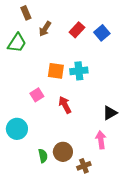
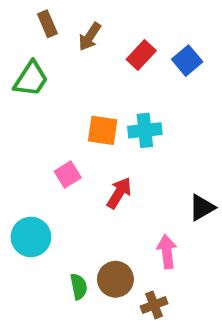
brown arrow: (45, 29) -> (90, 37), moved
red arrow: (65, 105) -> (119, 193), turned 60
pink arrow: (101, 140) -> (167, 252), moved

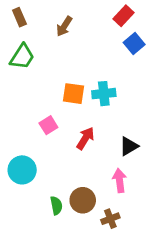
brown rectangle: (47, 24) -> (19, 17), moved
red rectangle: (141, 55) -> (124, 16), moved
black triangle: (202, 208) -> (129, 146), moved

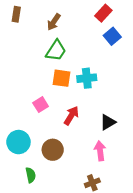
brown rectangle: (19, 17) -> (16, 14), turned 32
green trapezoid: (22, 57) -> (56, 51), moved
brown circle: (83, 200) -> (53, 150), moved
green semicircle: (56, 206) -> (31, 175), moved

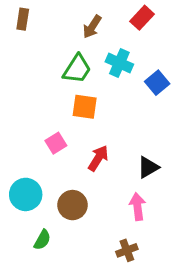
brown arrow: (54, 22) -> (92, 27), moved
blue square: (112, 36) -> (157, 83), moved
cyan cross: (87, 78) -> (119, 63), moved, turned 30
green semicircle: (31, 175) -> (42, 240), turned 40

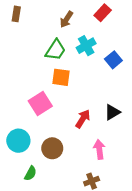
cyan cross: (119, 63) -> (86, 46), turned 36
pink square: (56, 143) -> (40, 104), size x1.5
red arrow: (98, 158) -> (83, 119), moved
black triangle: (148, 167) -> (112, 112), moved

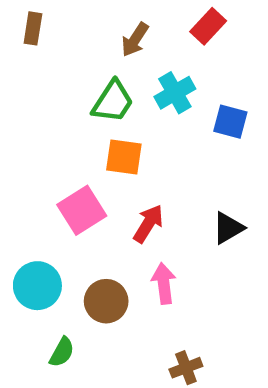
blue square: (113, 60) -> (230, 122), turned -35
red arrow: (83, 119) -> (148, 224), moved
pink arrow: (99, 149) -> (164, 283), moved

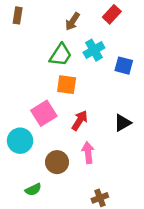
cyan circle: (37, 286) -> (20, 141), moved
green semicircle: (62, 352) -> (33, 190), turned 35

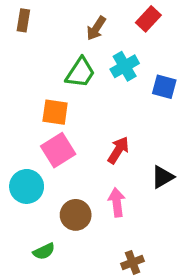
orange square: (67, 85) -> (55, 112), moved
red arrow: (80, 120) -> (118, 150), moved
black triangle: (123, 123) -> (163, 177), moved

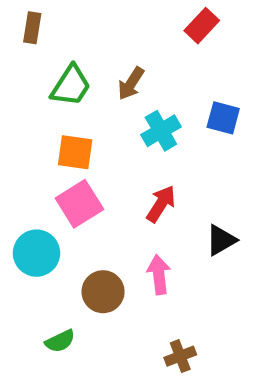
brown arrow: (96, 28) -> (131, 84), moved
cyan cross: (125, 66) -> (161, 131), moved
green trapezoid: (80, 73) -> (71, 86), moved

